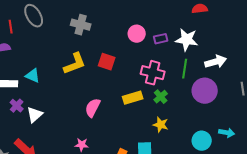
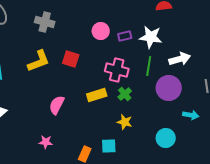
cyan arrow: (227, 133) -> (191, 115), moved

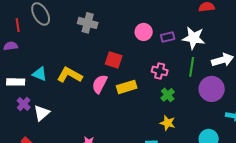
yellow L-shape: (39, 61) -> (70, 75), moved, turned -130
pink cross: (117, 70) -> (160, 71), size x0.7
yellow rectangle: (97, 95) -> (127, 87), moved
pink semicircle: (57, 105) -> (100, 84), moved

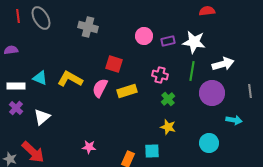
red line: (18, 25) -> (18, 16), moved
purple cross: (24, 104) -> (16, 108), moved

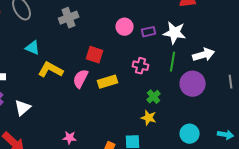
gray cross: (88, 27) -> (69, 18), turned -36
cyan triangle: (40, 78) -> (33, 48), moved
green cross: (168, 99) -> (154, 97), moved
cyan arrow: (234, 120) -> (226, 135), moved

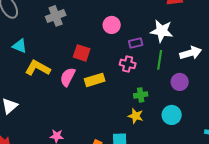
purple rectangle: (149, 32) -> (136, 43), moved
purple circle: (193, 84) -> (180, 82), size x0.7
green cross: (154, 97) -> (141, 95), turned 32
cyan circle: (190, 134) -> (172, 115), moved

